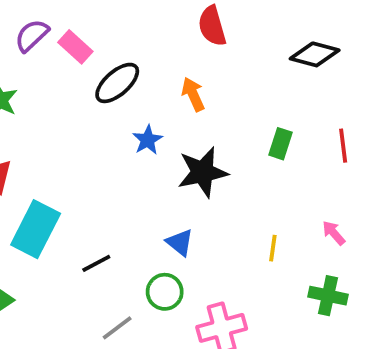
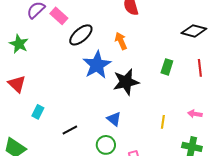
black diamond: (315, 54) -> (194, 31), moved
blue star: (148, 140) -> (97, 65), size x1.8
cyan rectangle: (36, 229) -> (38, 112), size x0.5
pink arrow: (334, 233) -> (195, 114), turned -40

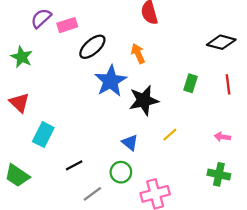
pink rectangle: (59, 16) -> (67, 25), turned -60
cyan rectangle: (38, 112) -> (43, 135), size x1.5
yellow line: (163, 122) -> (170, 135), moved, turned 40
black line: (70, 130) -> (74, 165), moved

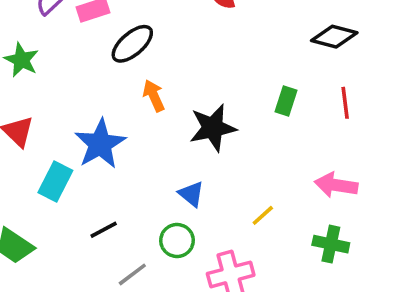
orange arrow: (138, 54) -> (154, 96), moved
blue star: (111, 81) -> (100, 144), moved
yellow line: (170, 135) -> (263, 215), moved
pink arrow: (222, 137) -> (336, 185), size x1.6

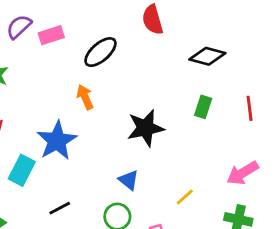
black diamond: (334, 37) -> (207, 56), moved
black ellipse: (132, 44) -> (100, 52), moved
orange arrow: (154, 96) -> (85, 97), moved
pink arrow: (336, 185) -> (243, 173), turned -40

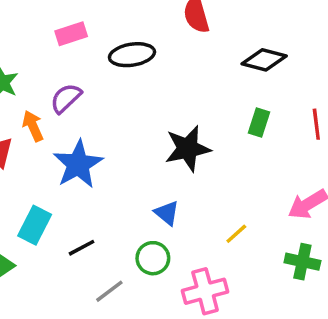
purple semicircle: (19, 27) -> (66, 98), moved
black ellipse: (100, 52) -> (132, 55), turned 32
orange arrow: (85, 97) -> (33, 126), moved
cyan rectangle: (22, 170) -> (35, 225), moved

